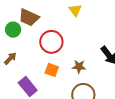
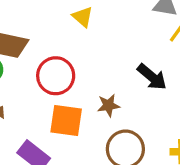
orange square: (52, 70) -> (66, 120), size x1.5

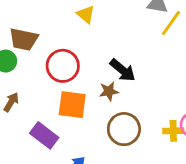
black arrow: (152, 77) -> (123, 70), moved

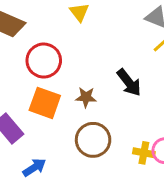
black arrow: (123, 70) -> (129, 83), moved

